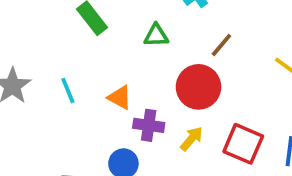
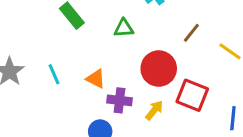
brown line: (221, 45) -> (191, 33), moved
red square: (243, 144) -> (192, 95), moved

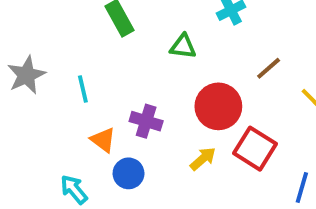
orange triangle: (96, 79) -> (103, 140), moved
purple cross: (120, 100) -> (146, 121), moved

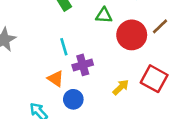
cyan line: (83, 89) -> (64, 47), moved
red circle: (218, 106) -> (132, 35), moved
purple cross: (146, 121) -> (83, 65), turned -30

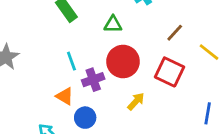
red circle: (132, 35) -> (123, 62), moved
red square: (154, 79) -> (169, 72), moved

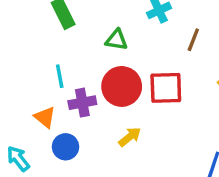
brown line: (175, 33) -> (193, 40), moved, turned -30
red square: (169, 72) -> (166, 88), moved, turned -36

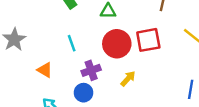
purple cross: (82, 103) -> (91, 70), moved
orange triangle: (45, 117) -> (45, 70), moved

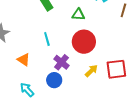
red square: (148, 40) -> (116, 69), moved
purple cross: (91, 70) -> (62, 62), turned -35

